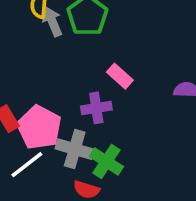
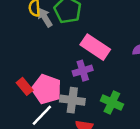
pink rectangle: (120, 76) -> (95, 47), size x1.6
green cross: (106, 162) -> (112, 102), moved

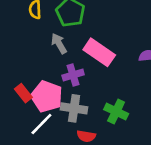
gray arrow: (45, 17) -> (59, 44), moved
purple cross: (83, 71) -> (73, 75), moved

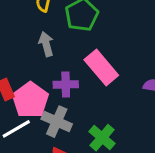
gray arrow: (59, 44) -> (46, 44), moved

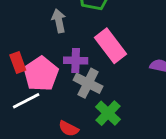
gray cross: (57, 122) -> (88, 83), moved

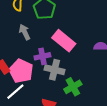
green cross: (108, 113) -> (73, 87), turned 30

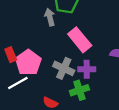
gray arrow: (25, 32) -> (50, 17), moved
purple cross: (42, 56) -> (87, 69), moved

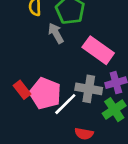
white line: (18, 83) -> (65, 104), moved

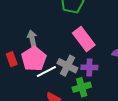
gray arrow: (56, 33) -> (32, 38), moved
red rectangle: (22, 90) -> (12, 59), moved

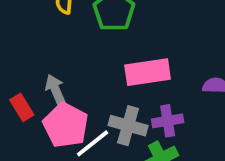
pink rectangle: (84, 39) -> (148, 72), turned -50
red rectangle: (12, 59) -> (22, 107), moved

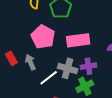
gray arrow: (55, 90) -> (30, 62), moved
pink pentagon: (66, 125) -> (43, 37), moved

